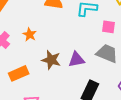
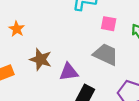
purple triangle: (76, 60) -> (69, 72), moved

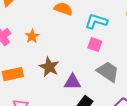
pink square: (109, 24) -> (95, 44), moved

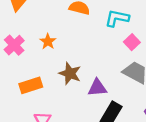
pink square: (95, 44) -> (132, 42), moved, turned 32

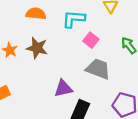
brown star: (70, 73) -> (37, 48), moved

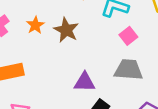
gray trapezoid: (98, 69) -> (128, 70), turned -30

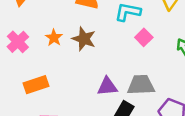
gray trapezoid: (128, 70) -> (141, 85), moved

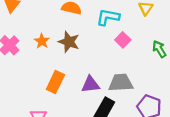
orange rectangle: (36, 85) -> (55, 82), moved, turned -45

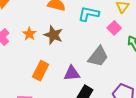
pink square: (123, 40) -> (114, 28), moved
gray trapezoid: (121, 83) -> (98, 57), moved, turned 130

